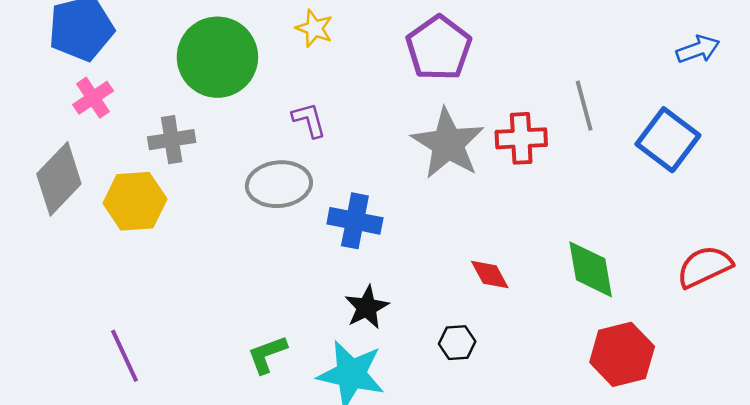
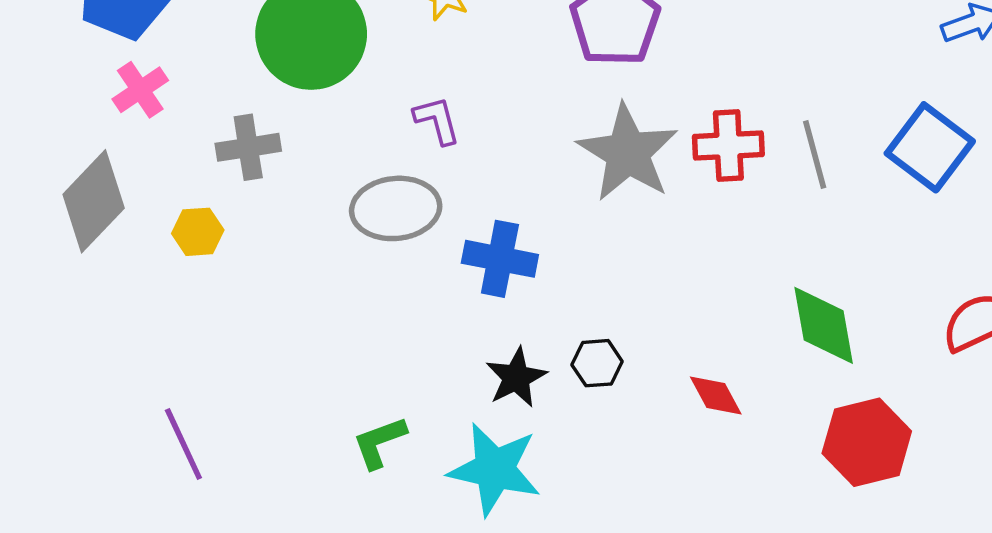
gray line: (584, 106) -> (815, 155), moved
yellow hexagon: (135, 201) -> (198, 232), size x0.6
red diamond: (490, 275) -> (716, 395), moved
black hexagon: (457, 343) -> (597, 363), moved

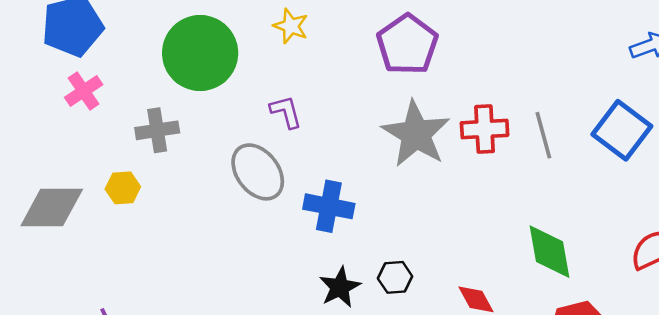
gray diamond: (94, 201) -> (52, 208), moved, turned 46
gray ellipse: (396, 208) -> (258, 172), turned 58

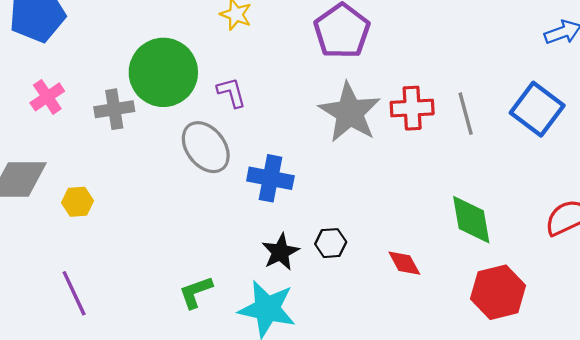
green circle: (200, 53) -> (163, 72), moved
pink cross: (84, 91) -> (47, 97), moved
yellow hexagon: (123, 188) -> (77, 202), moved

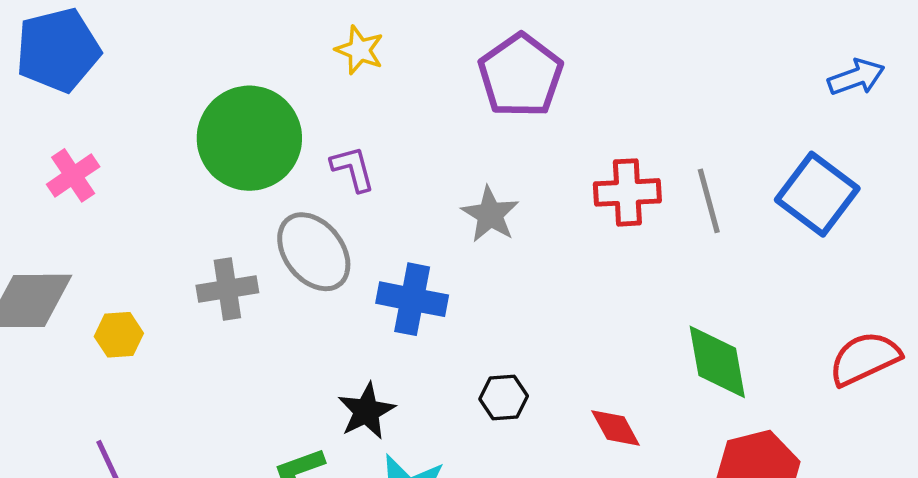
gray cross: (114, 109) -> (227, 289), moved
gray star: (350, 113) -> (490, 214), moved, size x0.6
black star: (280, 252) -> (366, 411), moved

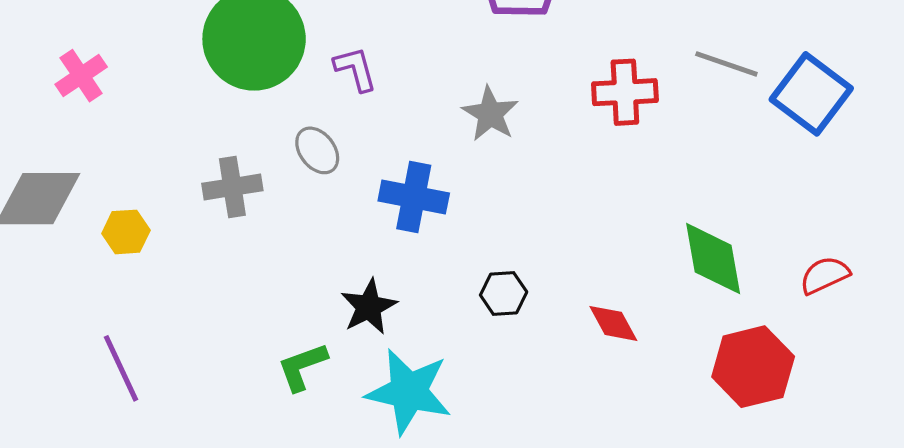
gray line: (709, 201) -> (726, 64), moved, turned -56
gray ellipse: (314, 252) -> (317, 150), size x0.6
red semicircle: (865, 359) -> (825, 275), moved, size x0.7

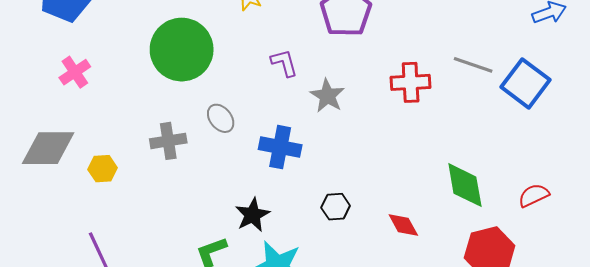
purple L-shape: (355, 69) -> (284, 63), moved

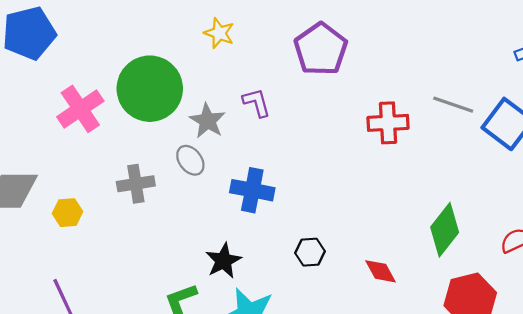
pink cross: (75, 72) -> (80, 109), moved, size x1.4
gray star: (327, 96) -> (207, 121), moved
green diamond: (465, 185) -> (445, 230), turned 48

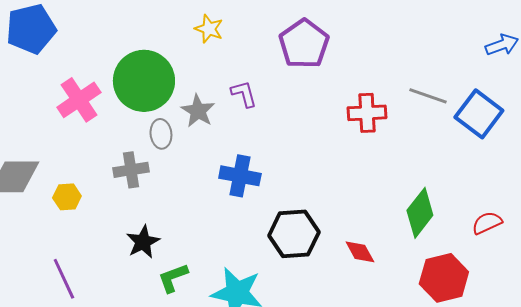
gray ellipse: (190, 160) -> (161, 134), moved, turned 32
black hexagon: (310, 252) -> (294, 234), size x1.8
black star: (223, 261) -> (143, 242), moved

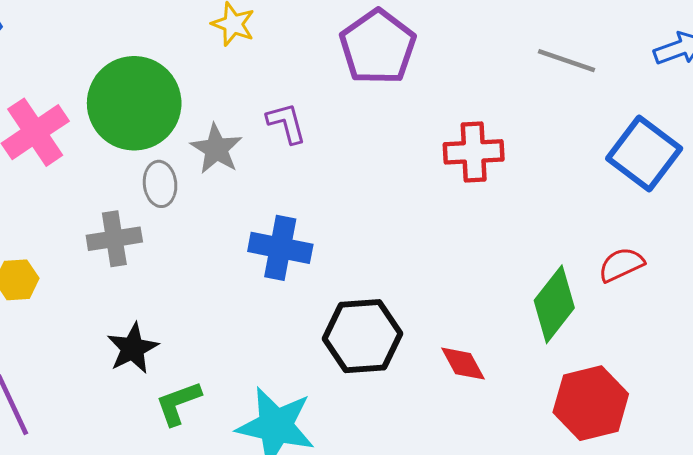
gray line: (428, 96) -> (566, 61), moved
red semicircle: (487, 223) -> (621, 265), moved

